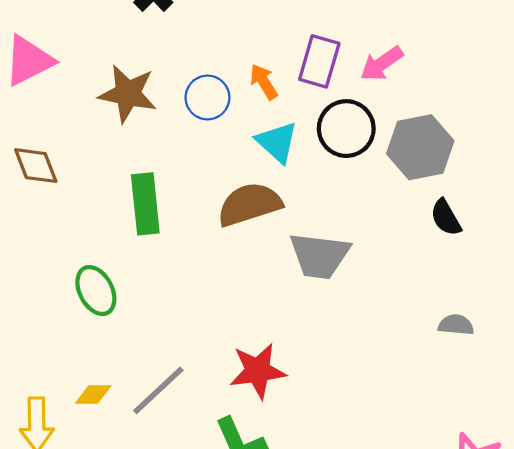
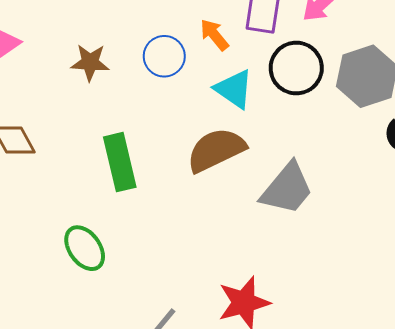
brown star: (128, 94) -> (90, 62), size x0.7
gray trapezoid: (320, 256) -> (287, 189), turned -50

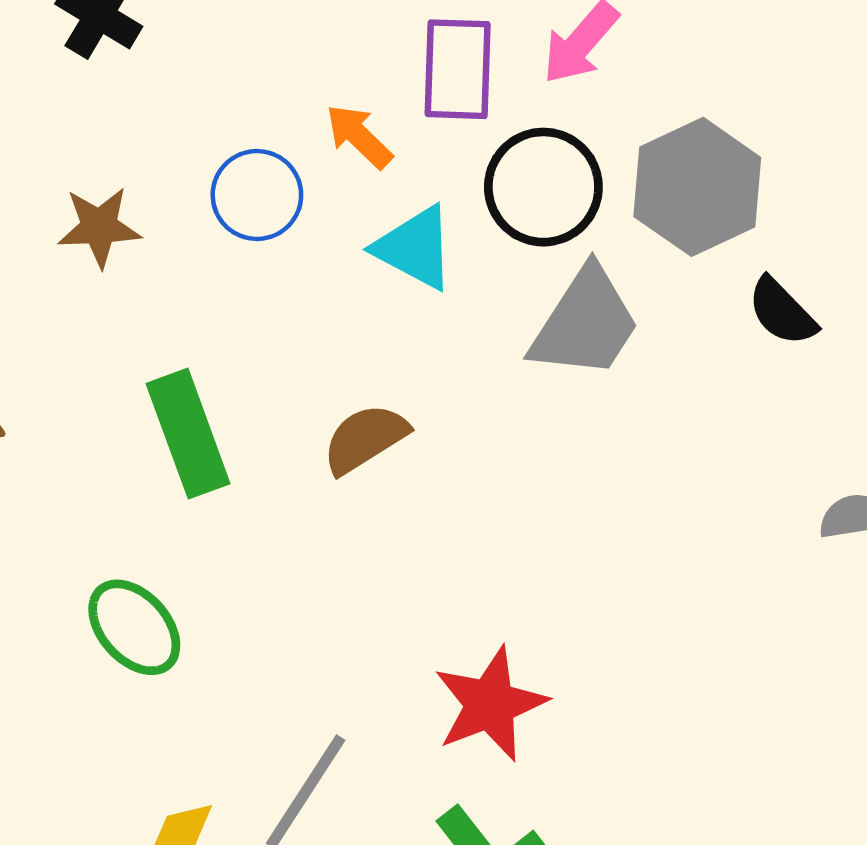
brown semicircle: (216, 150) -> (365, 439), moved, size x0.7
gray trapezoid: (287, 189) -> (585, 323), moved

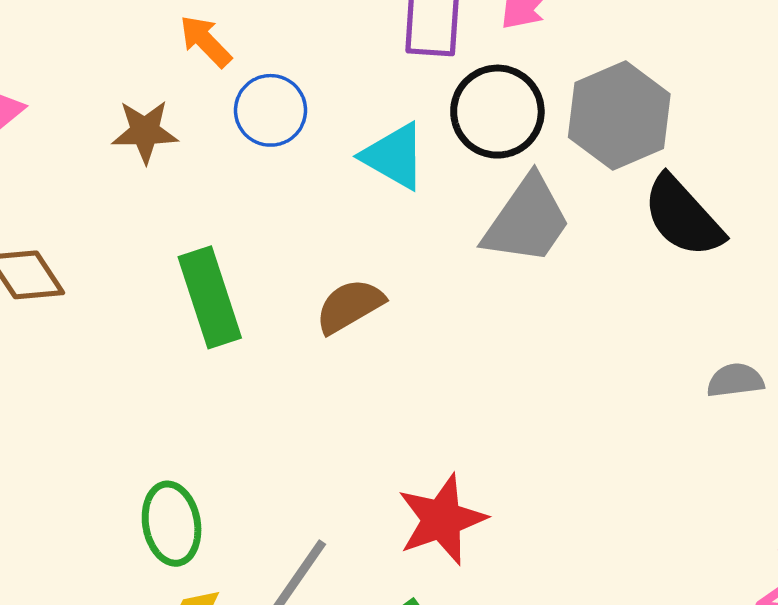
orange arrow: (359, 136) -> (206, 41), moved
black semicircle: (782, 312) -> (683, 216), size x1.5
green ellipse: (134, 627) -> (172, 524), moved, turned 30

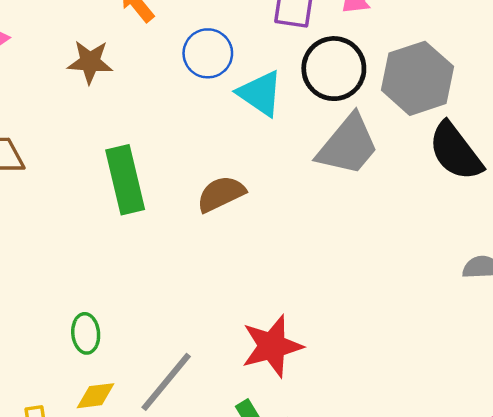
blue circle: (271, 110) -> (208, 53), moved
green ellipse: (172, 524) -> (86, 333), size x0.7

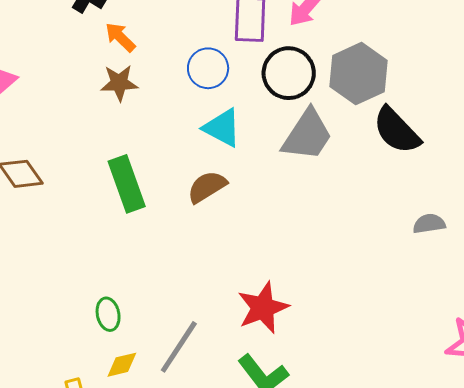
blue circle: (208, 53) -> (208, 68), moved
brown star: (90, 62) -> (119, 83), moved
cyan triangle: (260, 93) -> (222, 128), moved

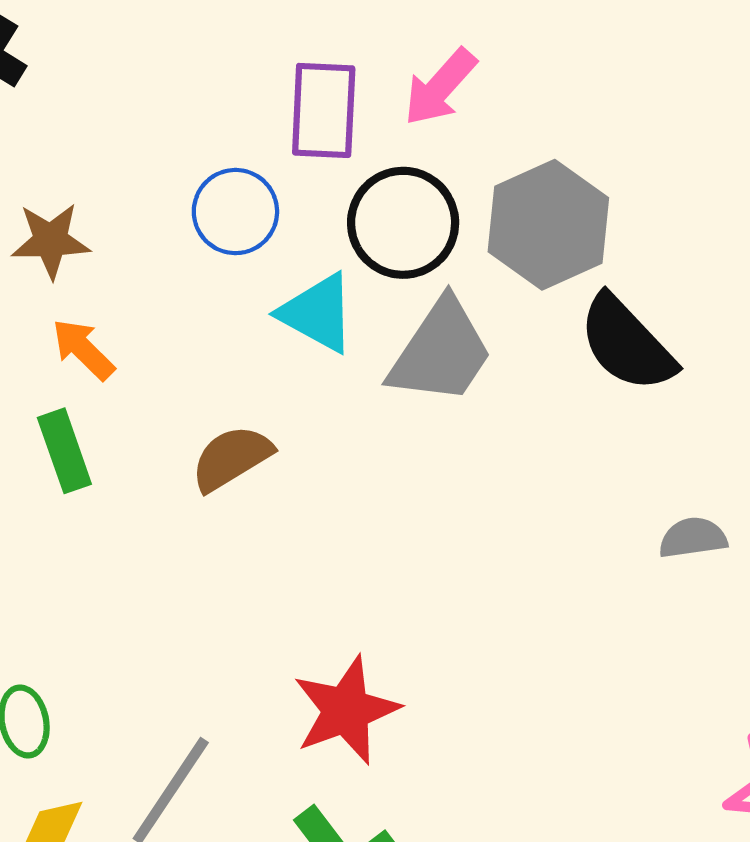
orange arrow: (120, 37) -> (83, 349), moved
cyan triangle: (222, 128) -> (317, 313), moved
green rectangle: (127, 184) -> (64, 451), size x0.7

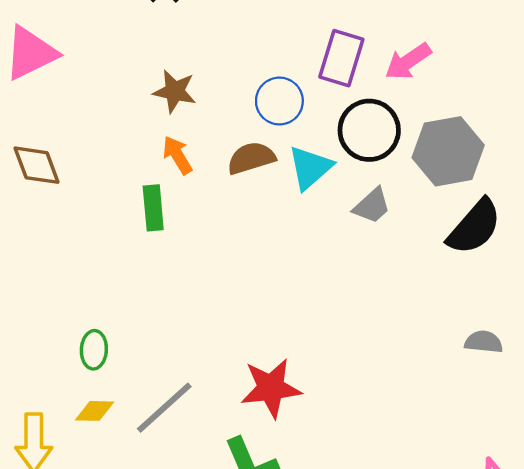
cyan triangle: (317, 313) -> (310, 168), turned 36
black semicircle: (627, 344) -> (474, 227), turned -110
gray trapezoid: (441, 352) -> (372, 206), size x0.6
brown semicircle: (231, 458) -> (251, 158), moved

